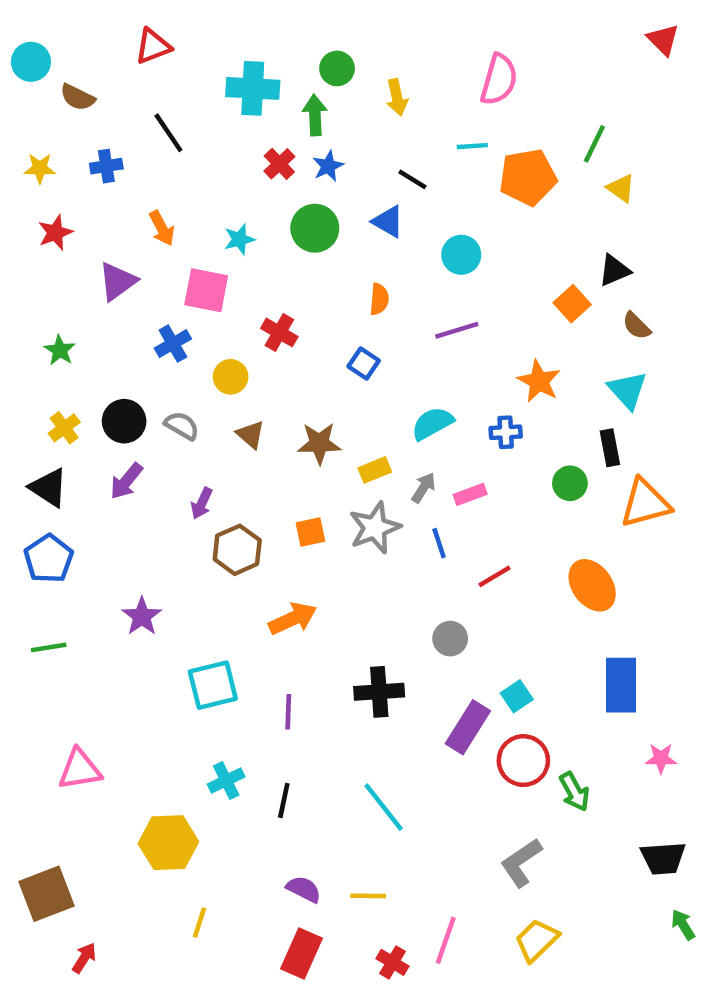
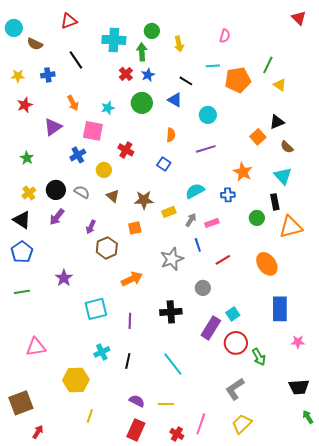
pink semicircle: (499, 80) -> (225, 36), size x0.6
gray star: (375, 528) -> (172, 259), moved
orange square: (310, 532) -> (135, 228), moved

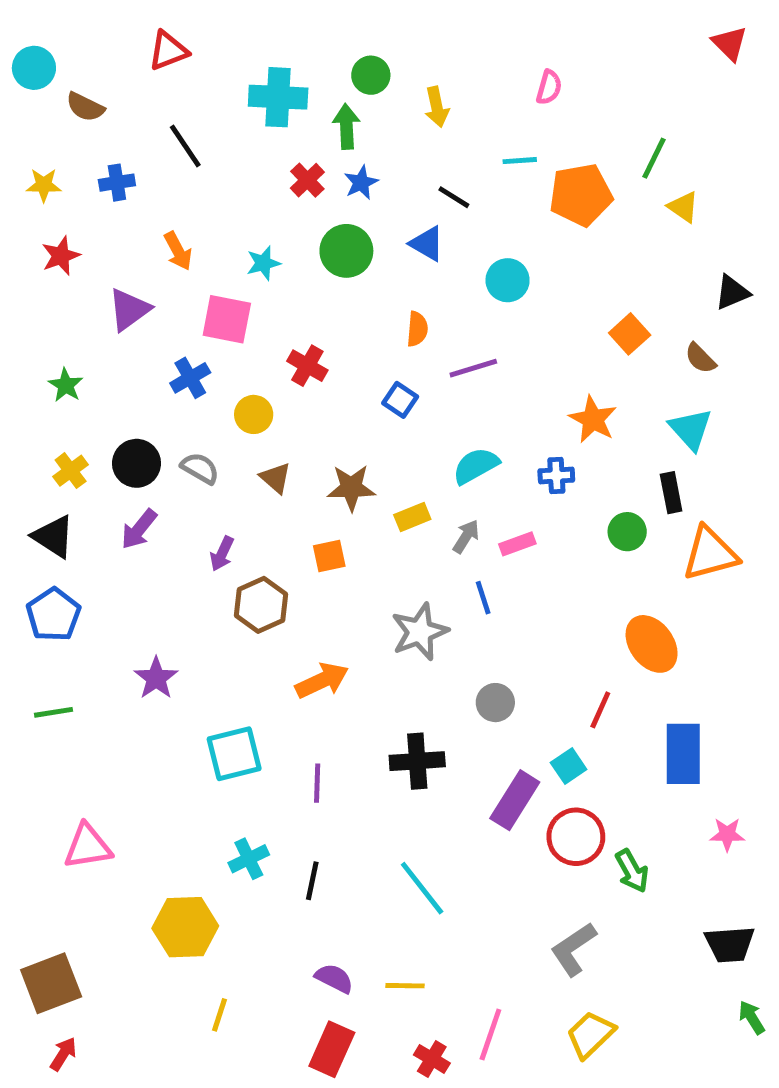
black triangle: (277, 122) -> (732, 292), moved
purple line: (206, 149) -> (473, 368), moved
red line: (223, 260) -> (600, 710), moved, turned -35
red arrow: (38, 432) -> (63, 1054), moved

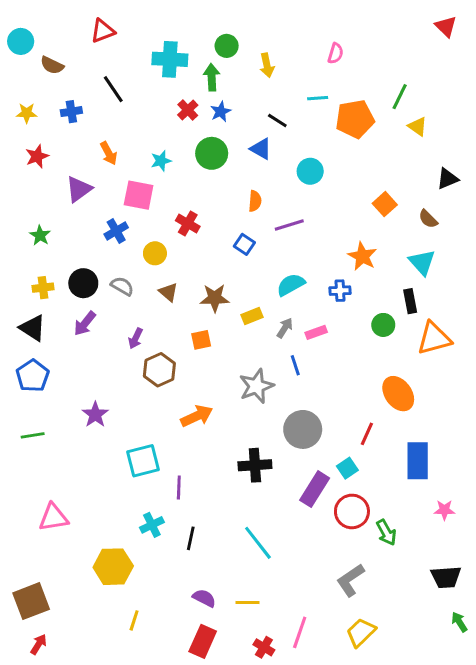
yellow cross: (71, 471) -> (43, 288), turned 30
gray circle: (495, 703) -> (303, 429), size x1.6
purple line: (317, 783) -> (179, 488), moved

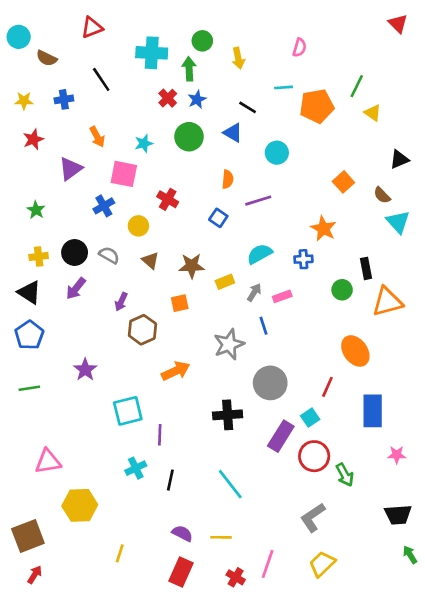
cyan triangle: (422, 262) -> (398, 222), moved
yellow hexagon: (113, 567) -> (80, 505), moved

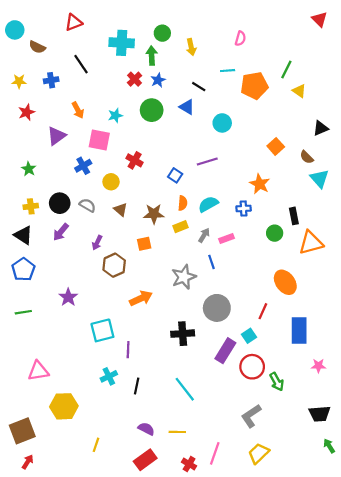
orange semicircle: (228, 179) -> (183, 203), moved
red rectangle: (181, 572) -> (145, 460), turned 30

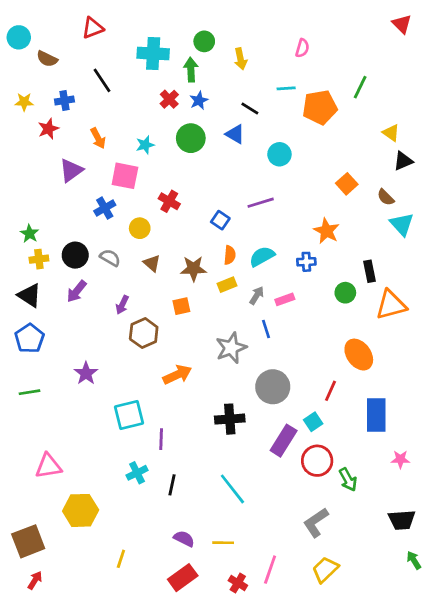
yellow triangle: (299, 91) -> (391, 133), moved
red star: (27, 112) -> (48, 129), moved
green star: (29, 169) -> (30, 234), moved

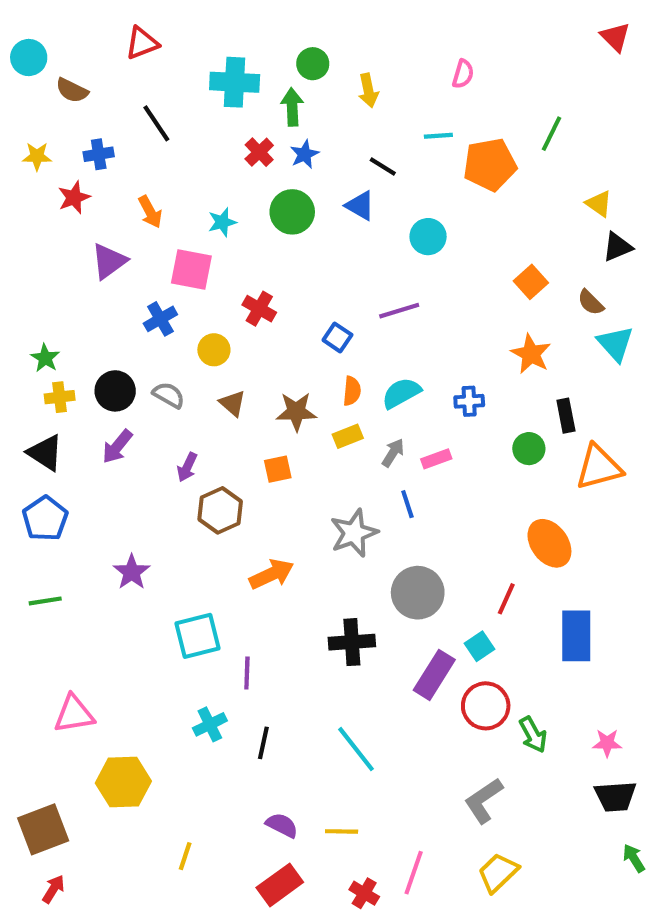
orange star: (327, 231) -> (531, 354), moved
pink star: (400, 459) -> (607, 743), moved

